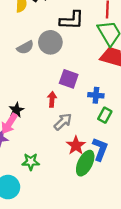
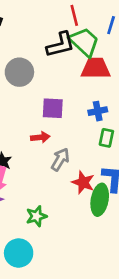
black L-shape: (72, 20) -> (60, 45), moved
blue cross: (96, 95) -> (98, 111), moved
red arrow: (52, 99) -> (40, 137), turned 96

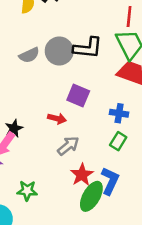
black L-shape: (60, 45) -> (88, 48), moved

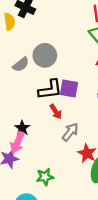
black L-shape: (88, 48) -> (50, 90), moved
red arrow: (57, 118) -> (56, 112), turned 56

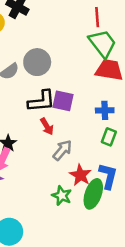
green star: (45, 177) -> (62, 196), moved, turned 30

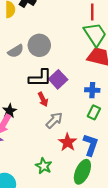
purple square: (63, 101) -> (58, 79), turned 30
green ellipse: (93, 194) -> (82, 172), moved
green star: (62, 196) -> (44, 166), moved

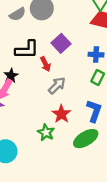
black L-shape: (40, 78) -> (27, 50), moved
red star: (68, 142) -> (61, 114), moved
green ellipse: (82, 172) -> (86, 139), turned 35

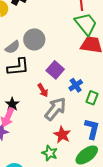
black L-shape: (27, 50) -> (18, 67), moved
blue cross: (96, 55) -> (76, 85), moved, turned -32
gray arrow: (57, 85) -> (55, 109), size x1.4

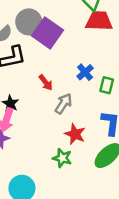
purple square: (55, 70) -> (48, 33), moved, size x1.4
gray arrow: (55, 109) -> (63, 104), size x0.7

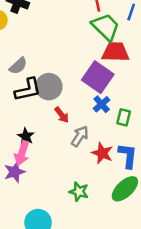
gray circle: (29, 22) -> (49, 87), moved
purple square: (48, 33) -> (98, 77), moved
red star: (75, 134) -> (102, 153), moved

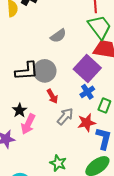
gray semicircle: (18, 66) -> (58, 36), moved
pink arrow: (22, 153) -> (28, 124), moved
red star: (102, 153) -> (86, 123), moved, turned 30

